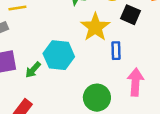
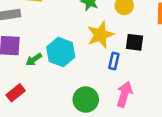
black square: (131, 15) -> (135, 42), moved, turned -30

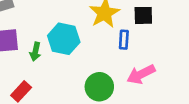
green arrow: (34, 60) -> (35, 52), turned -35
pink arrow: (124, 94) -> (141, 74), turned -125

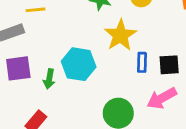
black square: (143, 15) -> (169, 65), moved

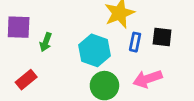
cyan hexagon: (79, 64) -> (95, 50), moved
black square: (169, 65) -> (162, 37), moved

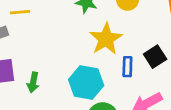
black square: (162, 37) -> (155, 57), turned -30

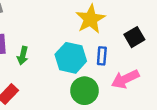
blue rectangle: (127, 67) -> (102, 56), moved

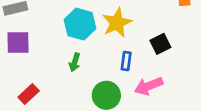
green arrow: (23, 56) -> (75, 62), moved
cyan hexagon: (71, 58) -> (80, 24), moved

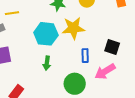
yellow star: (117, 23) -> (73, 28), turned 30
black square: (160, 44) -> (112, 47), moved, turned -35

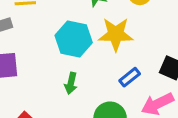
blue rectangle: (85, 56) -> (130, 77), turned 48

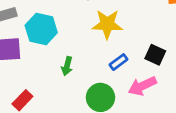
cyan hexagon: (74, 39) -> (41, 29), moved

